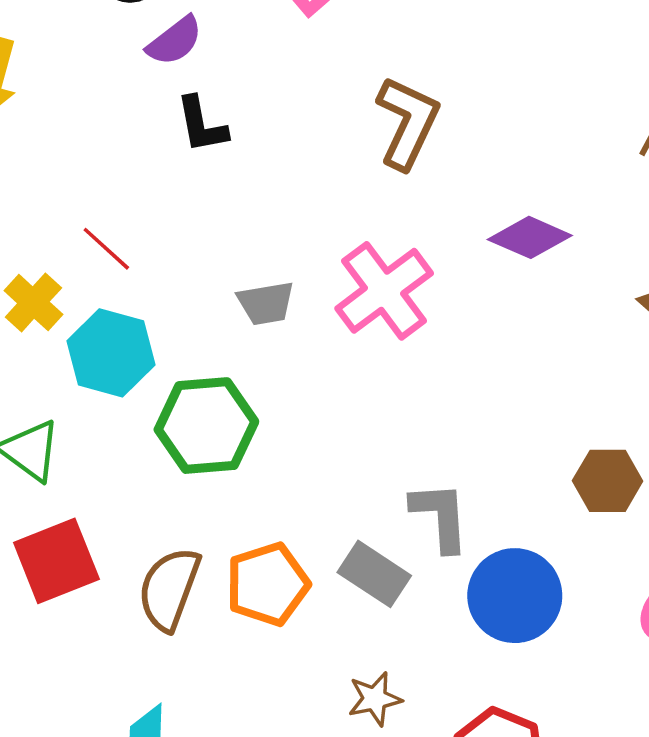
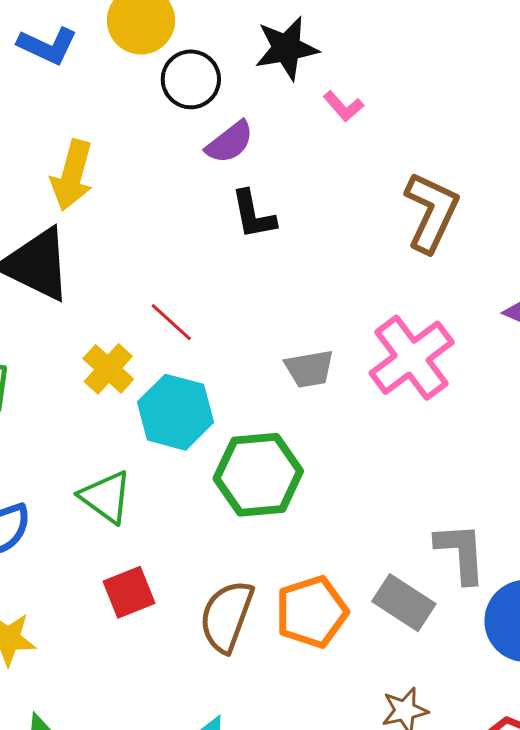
red square: (56, 561) -> (129, 592), size x0.7

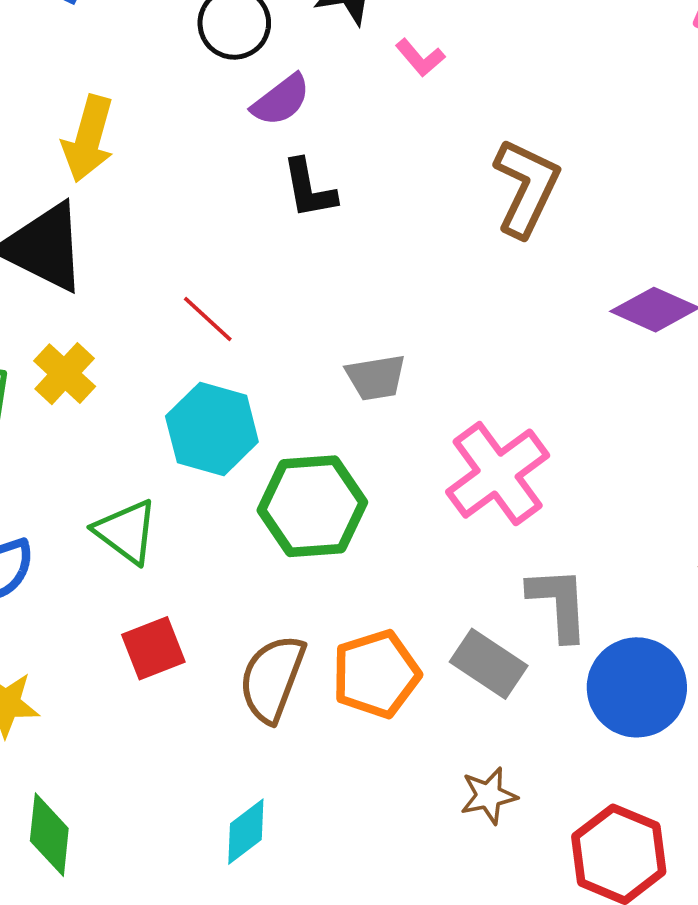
pink cross: (412, 358) -> (498, 474), moved
yellow cross: (108, 369) -> (65, 374), moved

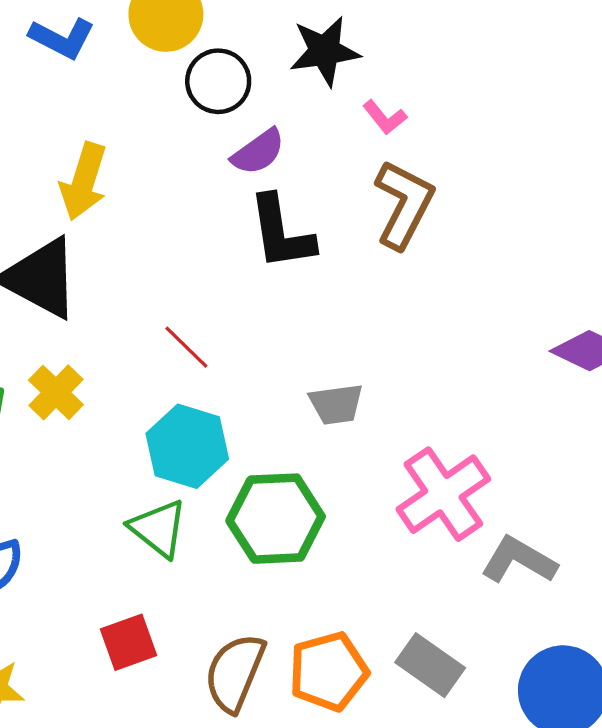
brown L-shape: (526, 188) -> (404, 204), moved
black L-shape: (309, 189) -> (281, 232), size x1.4
green triangle: (126, 532) -> (158, 528), moved
gray L-shape: (559, 603) -> (519, 560), moved, turned -58

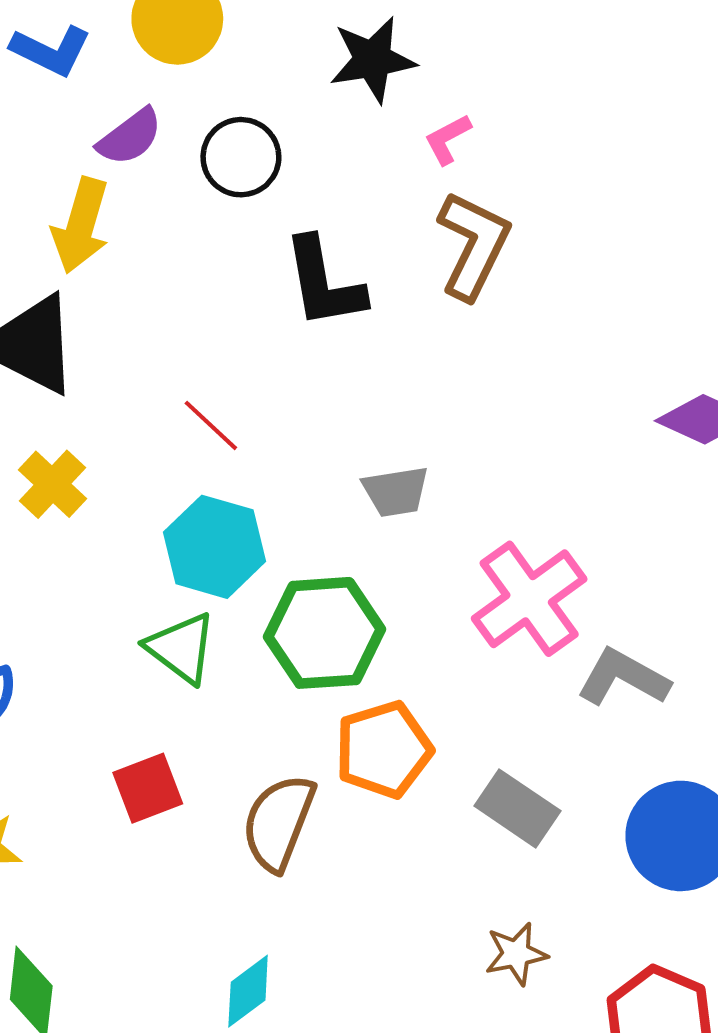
black circle: (218, 81) -> (241, 157), moved
pink L-shape: (385, 117) -> (448, 139), turned 102
purple semicircle: (258, 152) -> (130, 137), moved
orange pentagon: (328, 671) -> (384, 750), moved

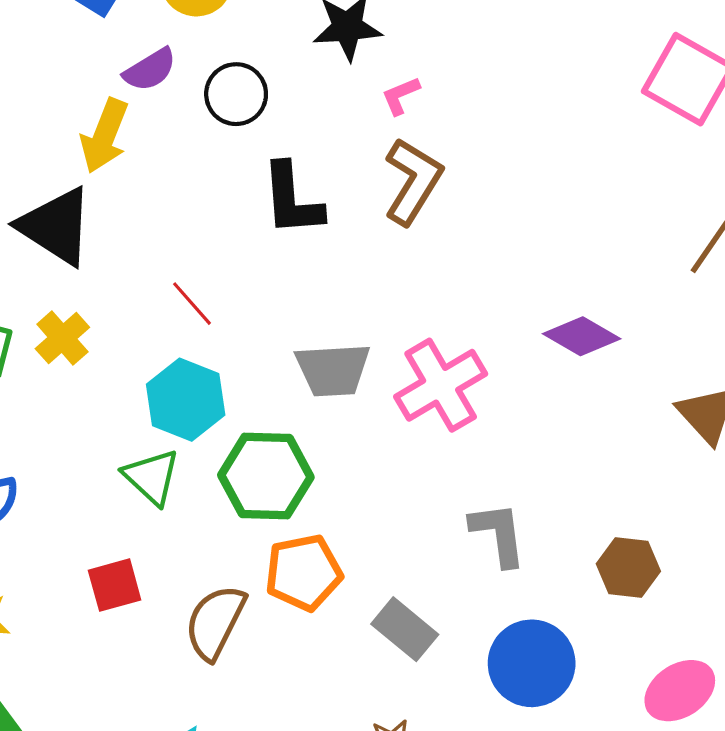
gray trapezoid: (396, 491) -> (333, 370), size x1.4
pink cross: (529, 599) -> (441, 385), moved
gray L-shape: (623, 678) -> (498, 534), turned 48

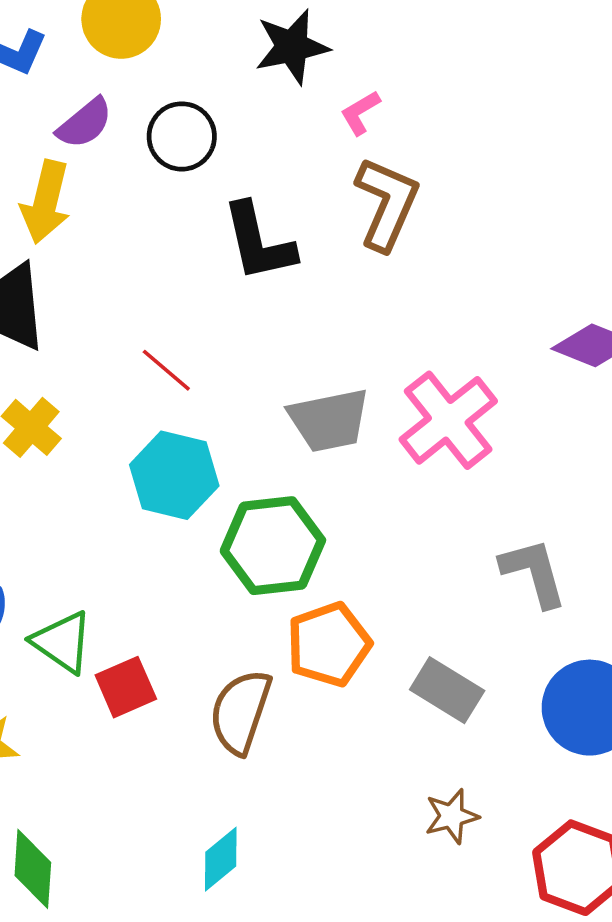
green triangle: (152, 477) -> (62, 642), moved

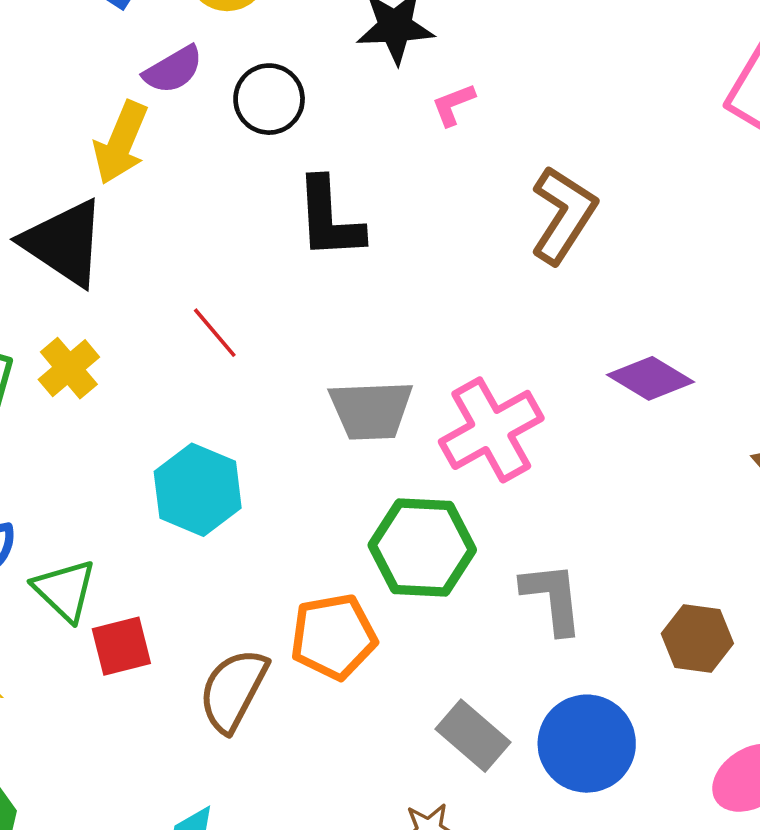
brown L-shape: (387, 204) -> (563, 215), moved
cyan hexagon: (174, 475) -> (198, 490), moved
green hexagon: (273, 546) -> (422, 548), moved
gray rectangle: (447, 690) -> (473, 736), moved

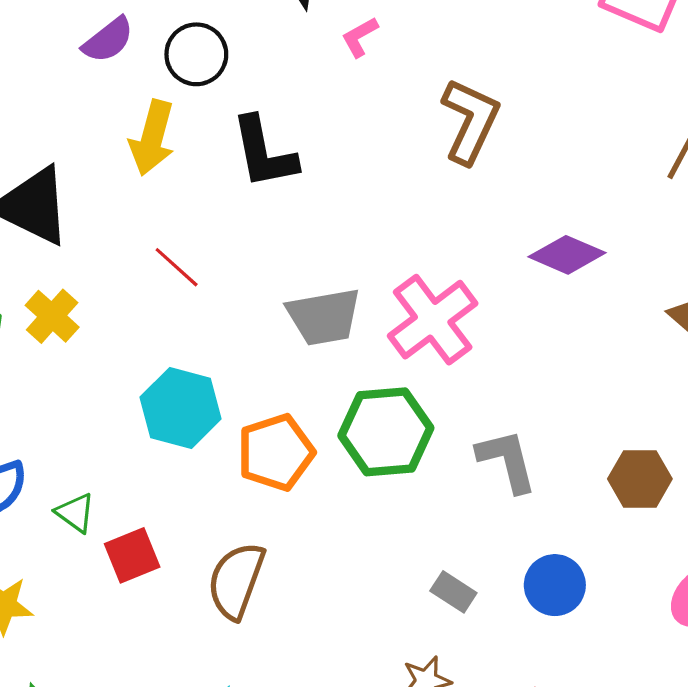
yellow arrow: (121, 143) -> (152, 138), moved
green triangle: (65, 590) -> (75, 513), size x0.7
orange pentagon: (333, 637) -> (276, 452), moved
gray rectangle: (473, 736) -> (453, 592), size x0.7
blue circle: (587, 744) -> (555, 585), size x0.7

